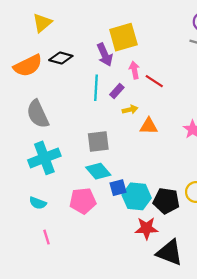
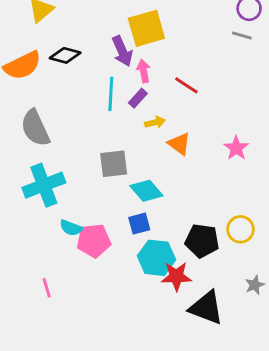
pink arrow: (134, 70) -> (144, 71), moved
orange triangle: (149, 126) -> (179, 144), turned 36
cyan diamond: (98, 171) -> (146, 191), moved
cyan hexagon: (137, 196) -> (156, 258), moved
cyan semicircle: (38, 203) -> (71, 228), moved

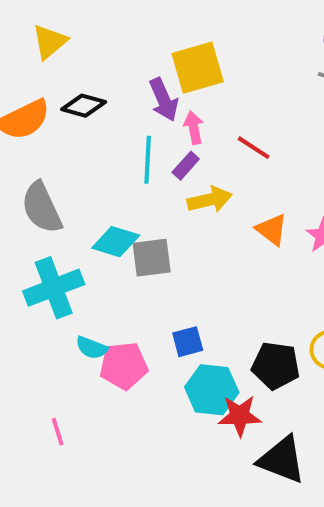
yellow arrow: (155, 122) -> (210, 200), size x1.5
orange triangle: (179, 144) -> (272, 230), moved
cyan diamond: (146, 191) -> (116, 242), moved, turned -32

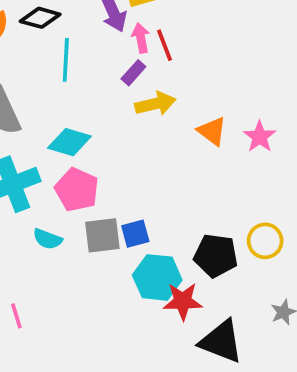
red line: (254, 148) -> (165, 45), moved, turned 36
cyan line: (148, 160) -> (66, 60), moved
gray square: (152, 258) -> (102, 235), moved
pink pentagon: (124, 366) -> (77, 190), moved, turned 30

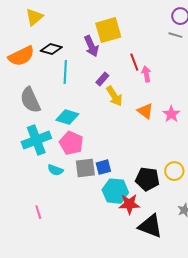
pink arrow: (141, 38) -> (146, 74), moved
red line: (165, 45) -> (134, 62), moved
yellow arrow: (155, 104) -> (114, 96), turned 70

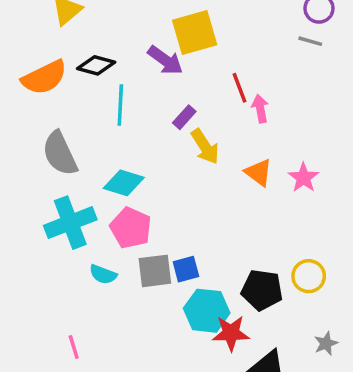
purple arrow: (91, 46) -> (165, 60), turned -30

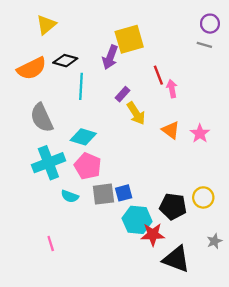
purple arrow: (165, 60) -> (110, 57), turned 75

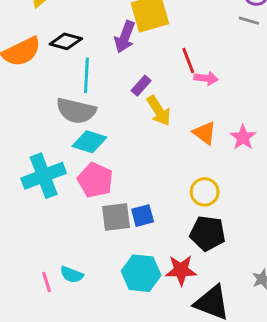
pink arrow: (172, 89) -> (206, 78), turned 108
gray semicircle: (42, 118) -> (76, 111), moved, turned -52
cyan semicircle: (70, 196) -> (72, 275), moved
yellow circle: (203, 197) -> (205, 192), moved
cyan hexagon: (137, 220) -> (141, 273), moved

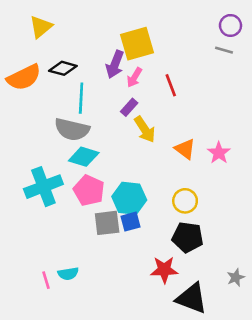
pink arrow: (206, 78) -> (134, 77), moved, turned 114
cyan hexagon: (141, 273) -> (129, 198), moved
cyan semicircle: (72, 275) -> (68, 274), turned -30

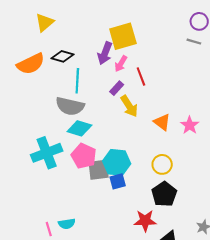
red line: (171, 85) -> (141, 76), moved
gray square: (107, 223) -> (99, 170), moved
black pentagon: (188, 237) -> (164, 194), turned 30

